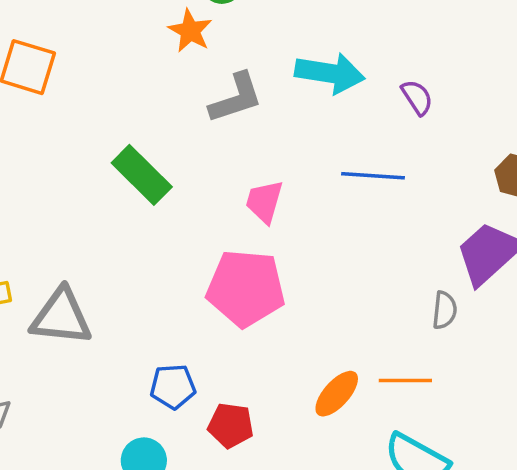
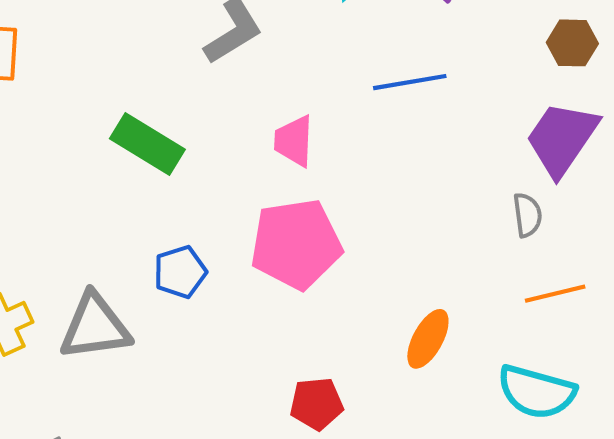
orange line: (405, 381) -> (555, 294), moved
blue pentagon: (173, 387) -> (180, 272), moved

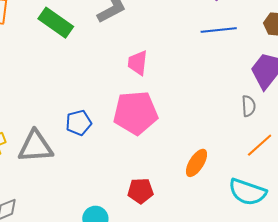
blue line: (410, 82) -> (219, 30), moved
green rectangle: (147, 144) -> (56, 23), moved
orange line: (555, 294) -> (260, 145), turned -32

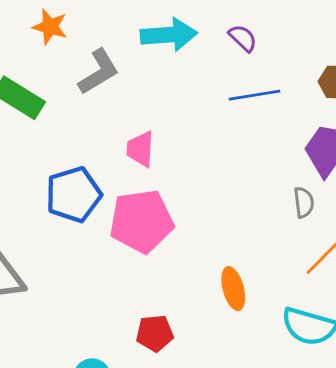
blue pentagon: (79, 123) -> (73, 195), moved, size x1.5
orange ellipse: (196, 163) -> (233, 289), turned -44

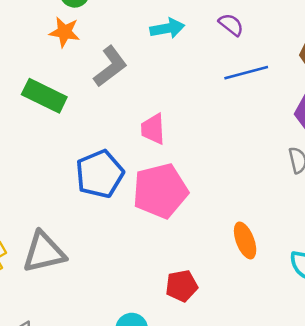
cyan arrow: (169, 35) -> (167, 28), size x0.7

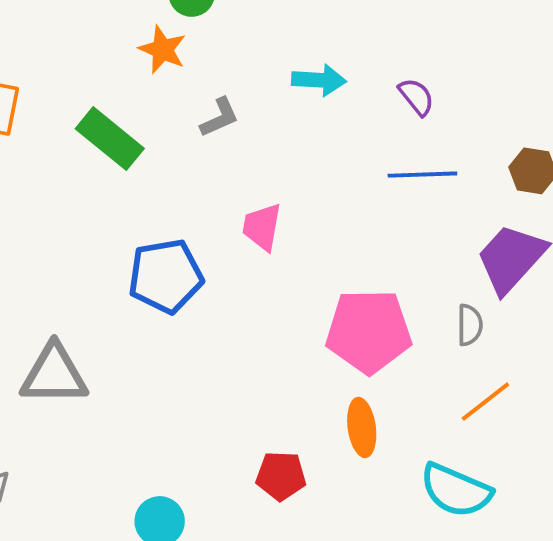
gray L-shape: (110, 66) -> (220, 117), size x0.7
pink pentagon: (160, 191) -> (369, 331), moved
red pentagon: (182, 286) -> (281, 476), moved

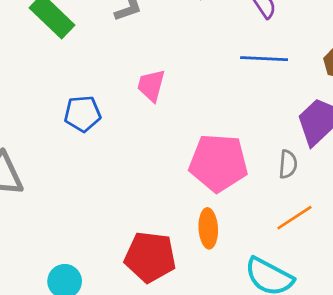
blue pentagon: (166, 276) -> (83, 114), size x0.7
red pentagon: (281, 476) -> (150, 257), size x1.5

